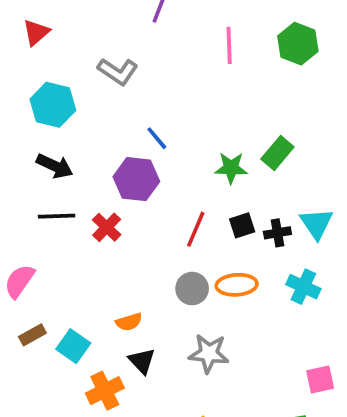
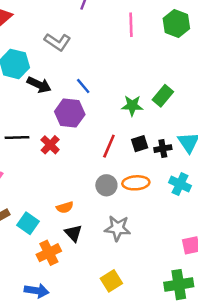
black arrow: (55, 166) -> (39, 85), moved

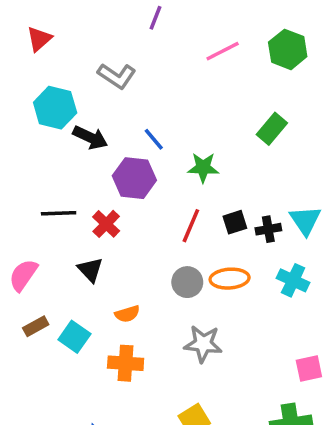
pink line: (131, 25) -> (223, 51), turned 65
green rectangle: (163, 96) -> (272, 129), moved
green star: (132, 106) -> (203, 168), moved
black triangle: (73, 233) -> (90, 270), moved
orange cross: (49, 253) -> (126, 363), moved, turned 30

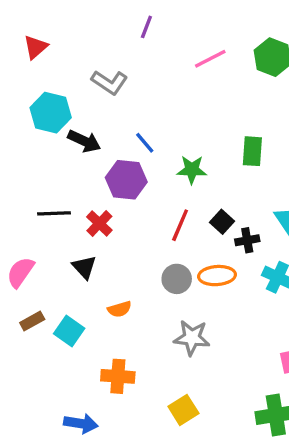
green rectangle: (272, 129) -> (252, 151), moved, turned -36
black square: (235, 222) -> (222, 222), turned -30
black cross: (268, 229) -> (247, 240), moved
orange cross: (126, 363) -> (118, 376), moved

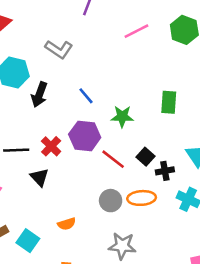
black arrow: (84, 141) -> (39, 95), turned 85
purple hexagon: (126, 180) -> (85, 136), moved
red cross: (99, 223) -> (51, 146), moved
red line: (180, 225) -> (113, 159), turned -75
black triangle: (84, 267) -> (39, 177), moved

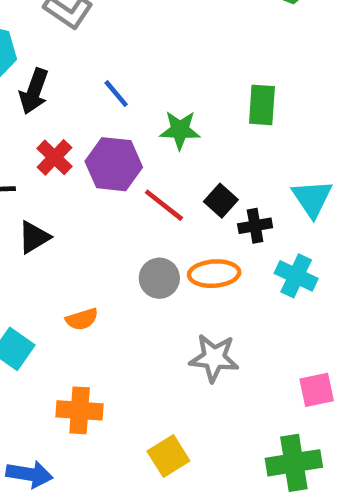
red cross: (51, 146) -> (54, 157), moved
black triangle: (39, 177) -> (34, 237), turned 42
gray star: (122, 246) -> (214, 358), moved

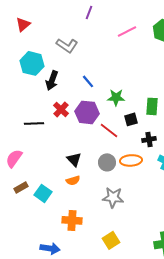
green rectangle: (262, 105) -> (152, 106), moved
black square: (221, 201) -> (131, 119), moved, turned 32
black triangle: (34, 237) -> (74, 159), moved, turned -42
gray star: (214, 358) -> (113, 197), moved

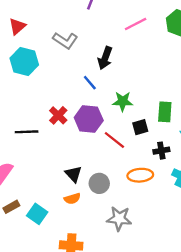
red triangle: (23, 24) -> (17, 26), moved
black arrow: (52, 80) -> (105, 58), moved
gray circle: (107, 162) -> (99, 183), moved

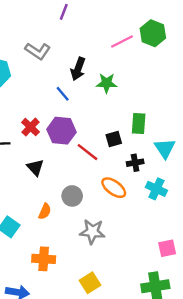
pink line: (136, 24) -> (122, 42), moved
green star: (123, 101) -> (107, 83), moved
black triangle: (73, 174) -> (35, 167), moved
orange ellipse: (140, 175) -> (114, 188), turned 40
orange semicircle: (72, 199) -> (45, 211), turned -49

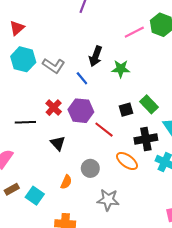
gray L-shape: (38, 51) -> (54, 66), moved
green rectangle: (139, 124) -> (149, 104), turned -48
black square: (114, 139) -> (126, 110), moved
black cross: (135, 163) -> (146, 139), size x1.5

